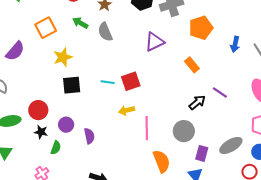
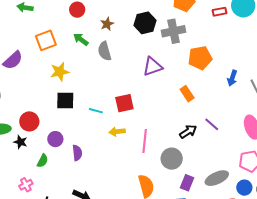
cyan line: (108, 82) -> (96, 111), moved
pink line: (147, 128) -> (145, 141), moved
black star: (41, 132) -> (20, 142), moved

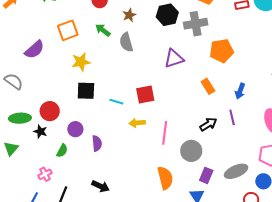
blue arrow: (232, 78) -> (240, 91), moved
purple line: (212, 124) -> (232, 117), turned 35

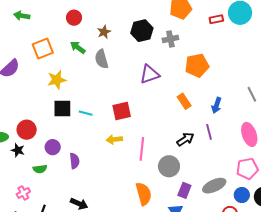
gray cross: (196, 24) -> (170, 39), size x0.7
cyan line: (116, 102) -> (86, 113), moved
green semicircle: (62, 151) -> (40, 169), turned 56

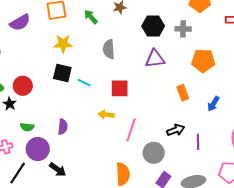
black hexagon: (142, 31) -> (153, 26), moved
gray semicircle: (102, 59) -> (109, 49), moved
purple line: (209, 132) -> (198, 142), moved
purple circle: (53, 147) -> (38, 149), moved, size x1.5

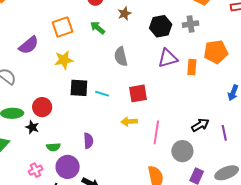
yellow star: (63, 44) -> (64, 60), moved
orange rectangle: (183, 93) -> (192, 67), moved, turned 35

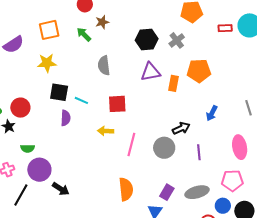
brown star: (124, 14) -> (102, 22), moved
gray cross: (191, 24) -> (177, 40), turned -35
black arrow: (200, 125) -> (181, 128), moved
purple semicircle: (88, 141) -> (66, 118), moved
gray circle: (182, 151) -> (164, 148), moved

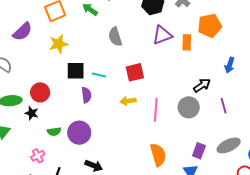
purple circle: (39, 170) -> (79, 133), moved

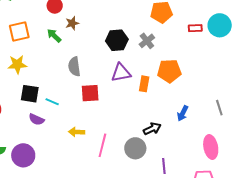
red square: (135, 72) -> (90, 93), moved
purple semicircle: (86, 95) -> (36, 119), turned 112
purple line: (224, 106) -> (164, 166), moved

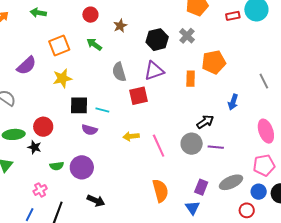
brown star: (72, 23) -> (120, 26), moved
purple triangle: (121, 73) -> (154, 71), moved
gray line: (219, 108) -> (264, 81), moved
pink line: (102, 145) -> (159, 146), turned -30
purple line: (164, 166) -> (216, 147), moved, turned -70

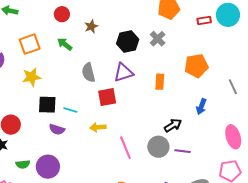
orange pentagon: (214, 62) -> (196, 66), moved
yellow arrow: (131, 136) -> (98, 127), moved

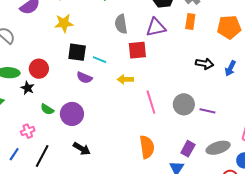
orange rectangle: (160, 82) -> (190, 22), moved
black arrow: (173, 125) -> (205, 64), moved, turned 36
green semicircle: (23, 164) -> (47, 109), turned 32

